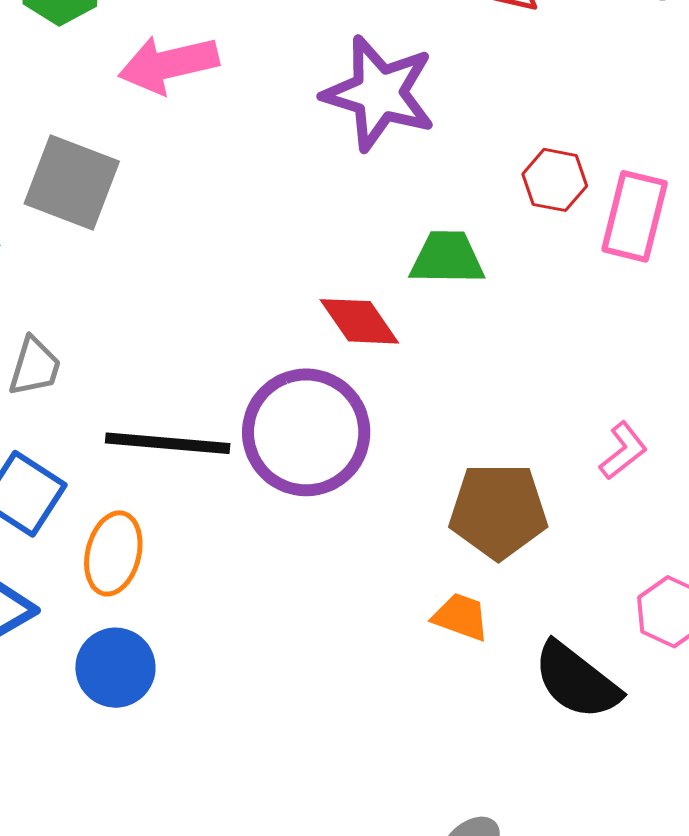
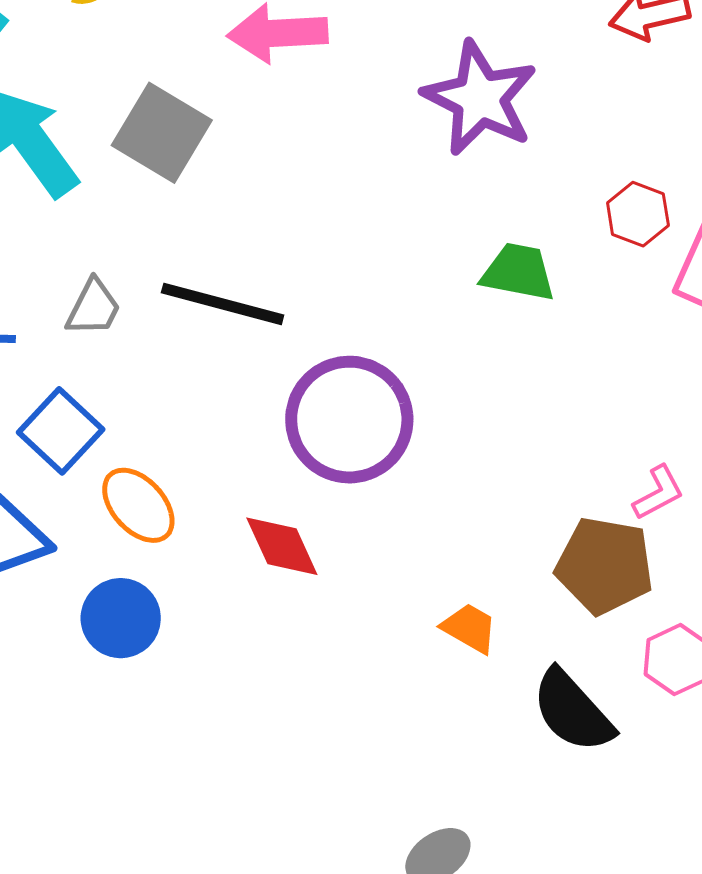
red diamond: (359, 321) -> (282, 546), moved
black line: (168, 443) -> (223, 304), moved
brown pentagon: (498, 511) -> (605, 566), moved
orange ellipse: (113, 553) -> (138, 505), turned -66

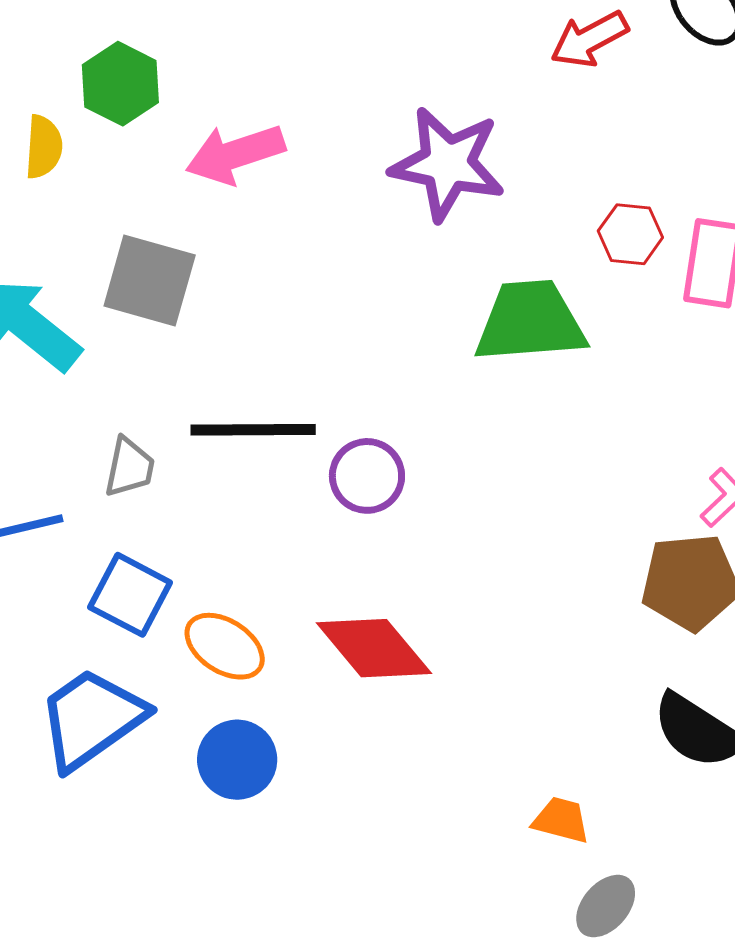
green trapezoid: (518, 272) -> (530, 322), size x1.5
purple circle: (349, 420) -> (367, 476), moved, size x0.6
red diamond: (282, 546) -> (374, 648), size x1.4
orange trapezoid: (470, 628) -> (561, 820), moved

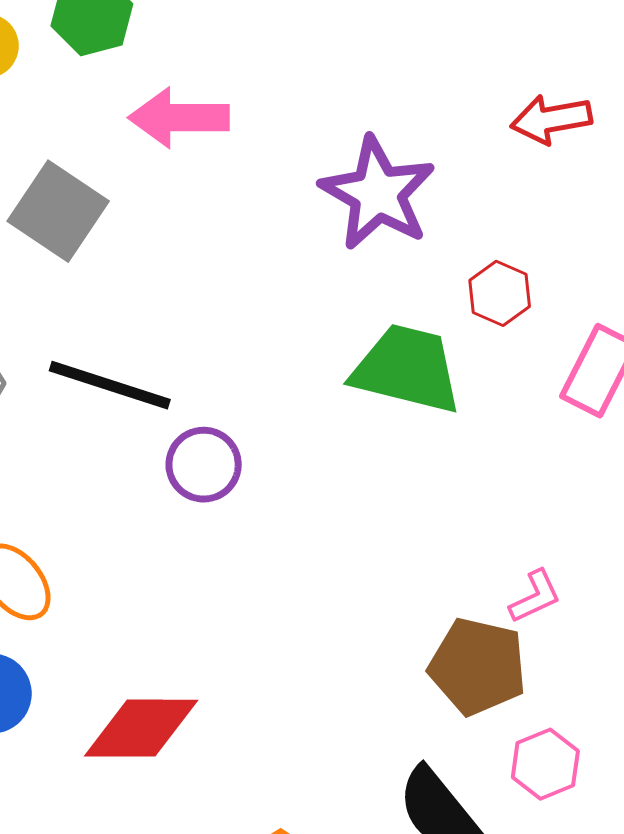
red hexagon: (630, 234) -> (500, 293), moved
red diamond: (374, 648) -> (141, 728), moved, turned -68

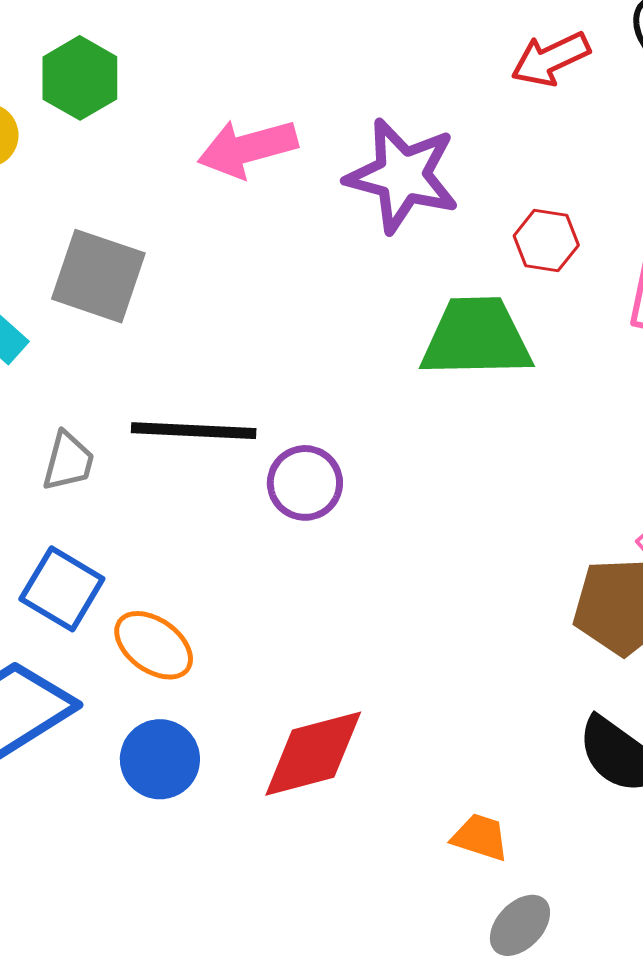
pink arrow: (179, 118) -> (247, 148), moved

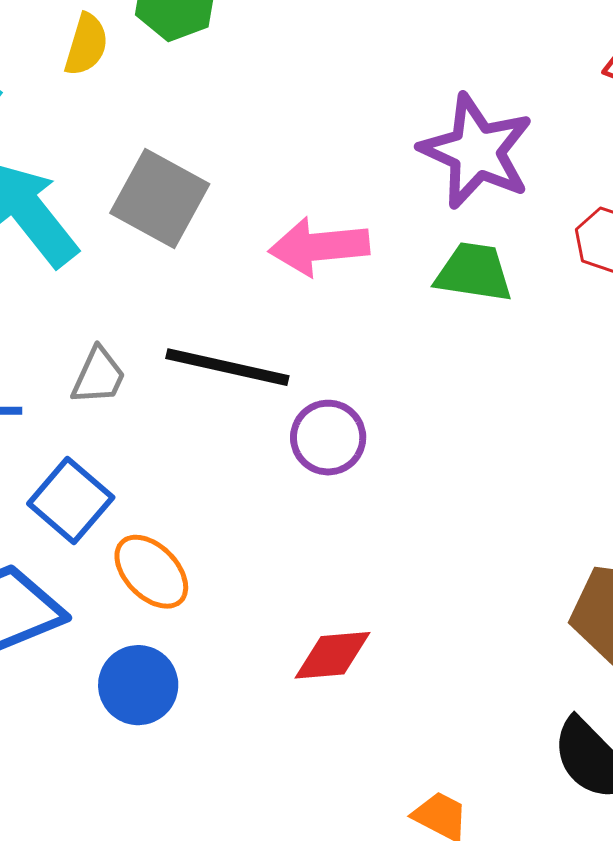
pink arrow: (247, 148) -> (319, 247), moved
green trapezoid: (476, 338) -> (474, 272), moved, size x0.7
red diamond: (313, 754) -> (332, 655), moved, size x0.7

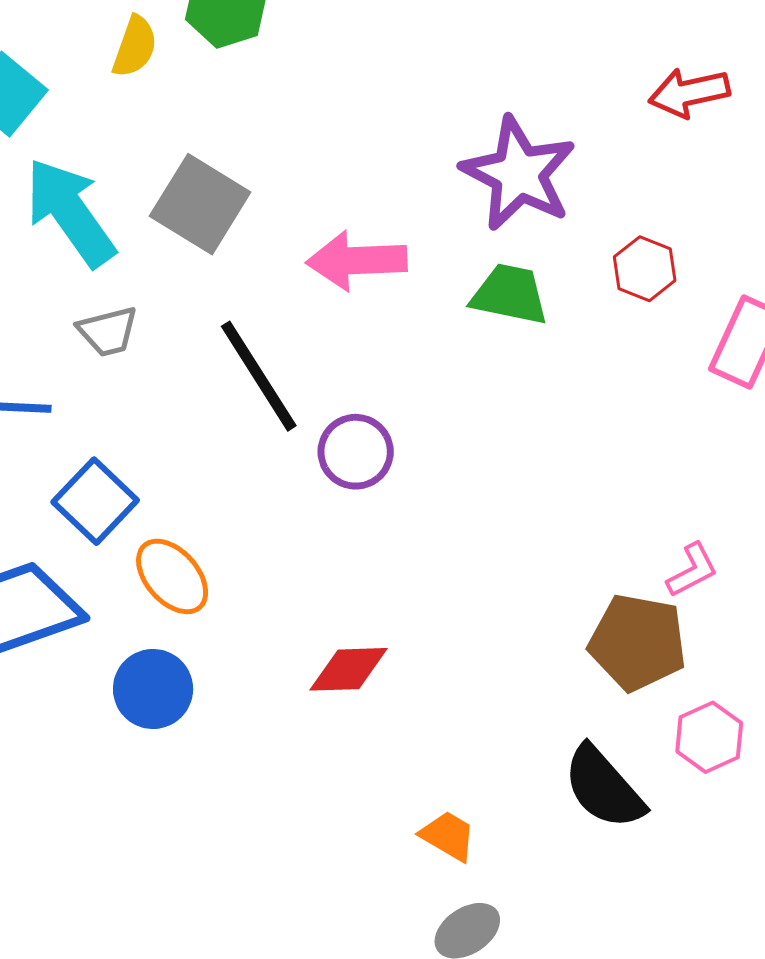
black line: (227, 367) -> (259, 376), turned 42
gray trapezoid: (99, 376) -> (108, 331), moved, turned 48

